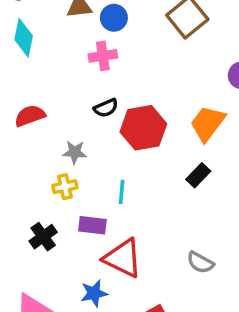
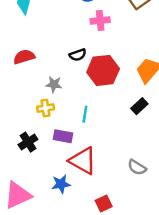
pink cross: (103, 56) -> (100, 21), moved

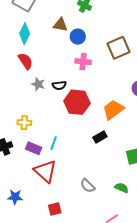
red semicircle: (24, 57) -> (26, 61), moved, turned 60
gray star: (54, 84) -> (38, 84), moved
cyan line: (85, 114) -> (54, 143), moved
blue star: (61, 184) -> (15, 197), moved

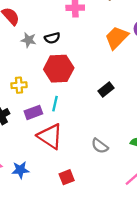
red hexagon: (77, 102) -> (59, 69), moved
orange trapezoid: (113, 110) -> (117, 38), moved
purple rectangle: (34, 148) -> (33, 112), turned -35

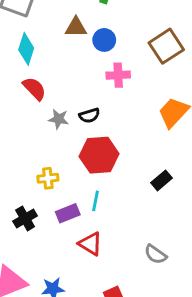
red triangle: (50, 136) -> (90, 244), size x0.7

